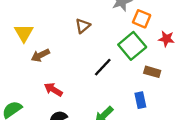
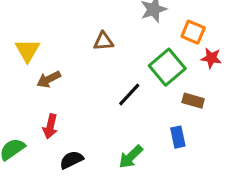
orange square: (142, 19) -> (193, 32), moved
brown triangle: (83, 26) -> (103, 41), turned 35
red arrow: (53, 89) -> (50, 126), moved, turned -108

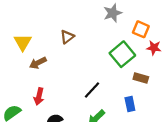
brown triangle: (103, 41) -> (67, 37), moved, turned -32
black line: (129, 94) -> (92, 90), moved

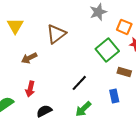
brown triangle: (67, 37) -> (56, 34), size x1.5
yellow triangle: (23, 42) -> (15, 26), moved

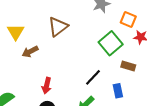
yellow triangle: (15, 26) -> (16, 32), moved
black line: (79, 83) -> (93, 77), moved
red arrow: (30, 89) -> (47, 86), moved

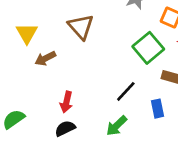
brown triangle: (58, 27) -> (81, 27), turned -35

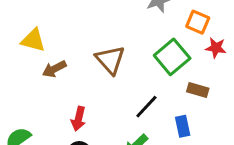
brown triangle: (81, 27) -> (110, 60), moved
yellow triangle: (27, 33) -> (33, 40), turned -45

